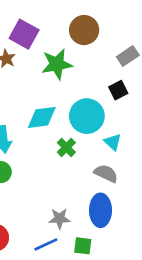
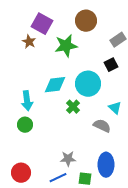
cyan triangle: (113, 142) -> (115, 108), moved
blue ellipse: (100, 210) -> (106, 165), moved

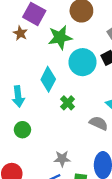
cyan circle: (88, 84) -> (83, 62), moved
cyan diamond: (55, 85) -> (48, 79), turned -55
green circle: (25, 125) -> (22, 130), moved

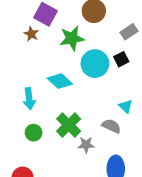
cyan diamond: (48, 79) -> (60, 81), turned -75
green cross: (68, 103) -> (69, 125), moved, size x1.6
gray star: (62, 159) -> (86, 145), moved

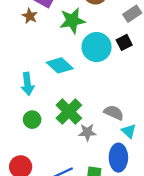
cyan triangle: (126, 106) -> (129, 131), moved

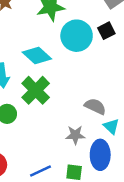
green cross: (69, 112) -> (36, 90), moved
gray star: (87, 132) -> (75, 135), moved

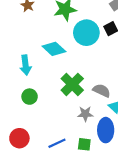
green cross: (36, 90) -> (72, 84), moved

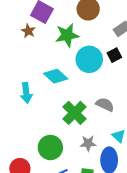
gray semicircle: (102, 90) -> (105, 104), moved
green circle: (30, 97) -> (50, 148), moved, size x1.5

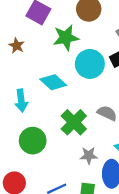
brown star: (28, 31) -> (17, 46), moved
green circle: (50, 148) -> (33, 141), moved

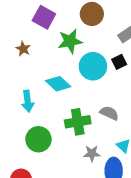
green cross: (74, 122) -> (78, 122), turned 35

